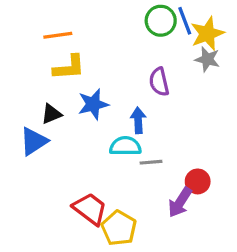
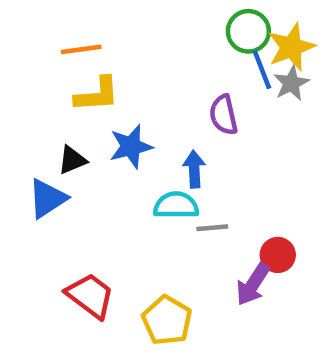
green circle: (161, 21) -> (248, 31), moved
blue line: (185, 21) -> (262, 70), moved
gray star: (207, 59) -> (291, 83), turned 30
red trapezoid: (90, 209) -> (90, 296), moved

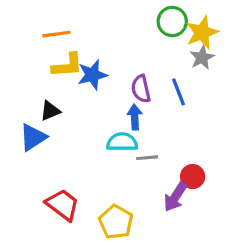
blue line: (262, 70) -> (179, 92), moved
purple semicircle: (224, 115) -> (141, 89), moved
blue star: (131, 147) -> (92, 75), moved

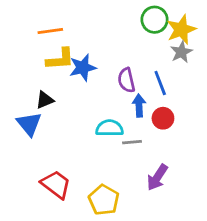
blue arrow: (135, 117) -> (139, 106), moved
blue triangle: (33, 137) -> (29, 124), turned -36
red circle: (193, 177) -> (163, 118), moved

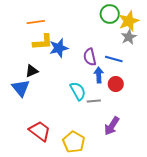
blue line: (160, 83) -> (114, 59), turned -54
cyan semicircle: (109, 128) -> (78, 91), turned 60

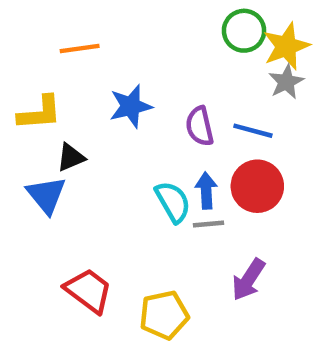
yellow L-shape: (43, 42) -> (40, 113), moved
blue arrow: (99, 75) -> (206, 191), moved
red circle: (116, 84) -> (257, 186), size x1.5
yellow pentagon: (74, 142) -> (164, 315), turned 30

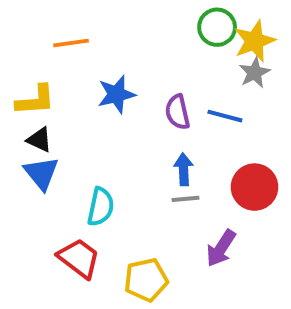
black triangle: (71, 157) -> (39, 140), moved, turned 48
red circle: (257, 186) -> (255, 187), moved
cyan semicircle: (173, 202) -> (101, 207), moved, turned 42

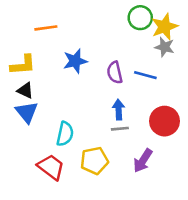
gray star: (255, 73) -> (165, 47), turned -30
yellow pentagon: (146, 280) -> (94, 161), moved

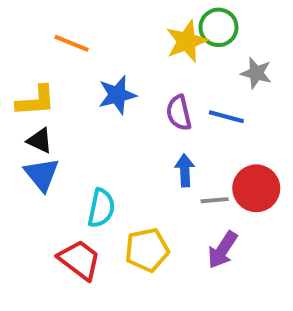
yellow star: (165, 27) -> (187, 41), moved
orange line: (46, 28) -> (71, 43), turned 30
gray line: (120, 129) -> (215, 200), moved

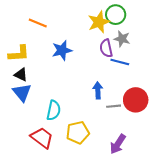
gray star: (256, 73) -> (122, 39), moved
purple semicircle: (179, 113) -> (106, 48), moved
purple arrow: (222, 250) -> (118, 144), moved

